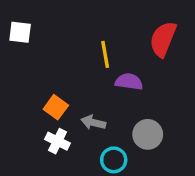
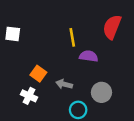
white square: (20, 32) -> (13, 34), moved
white cross: (58, 141) -> (29, 96), moved

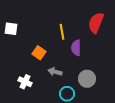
purple semicircle: (89, 56) -> (76, 48), turned -98
orange square: (38, 74) -> (39, 53), moved

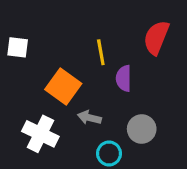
orange square: (39, 53) -> (63, 87), size x1.5
white cross: (25, 82) -> (40, 134), size x1.5

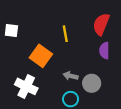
purple semicircle: (124, 78) -> (104, 51), moved
gray arrow: (89, 118) -> (71, 76), moved

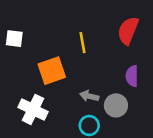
purple semicircle: (104, 51) -> (132, 76), moved
orange square: (41, 56) -> (52, 71), turned 35

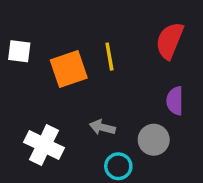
orange square: (52, 71) -> (69, 69), moved
gray arrow: (89, 96) -> (102, 127), moved

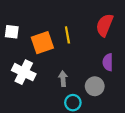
gray arrow: (102, 127) -> (63, 79), turned 72
white cross: (44, 145) -> (24, 72), moved

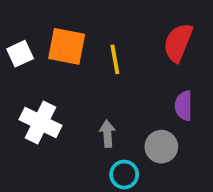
white square: (12, 32) -> (20, 54), turned -32
orange square: (42, 43) -> (67, 46), moved, turned 30

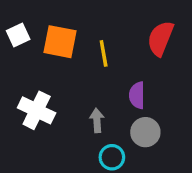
white square: (20, 54) -> (18, 35), moved
purple semicircle: (184, 106) -> (137, 95), moved

